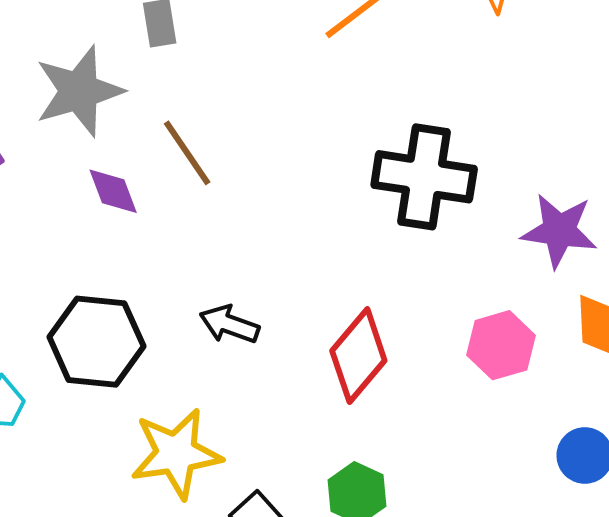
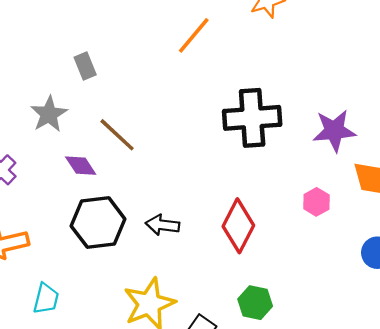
gray star: (79, 91) -> (49, 114), size x0.7
black hexagon: (96, 342) -> (98, 222), moved
pink hexagon: (501, 345) -> (316, 202), size x0.7

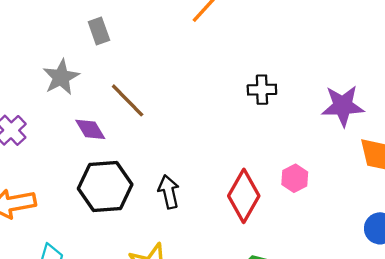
black cross: (252, 118) -> (262, 90), size x0.5
pink hexagon: (316, 202) -> (295, 178), moved
black arrow: (163, 225) -> (169, 192), turned 68

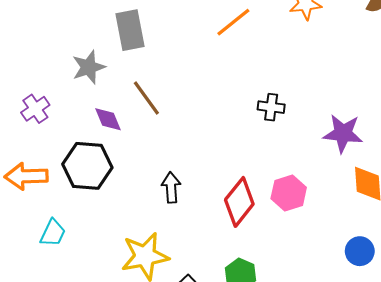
gray rectangle: (99, 31) -> (130, 30), size x1.6
pink hexagon: (295, 178) -> (289, 193), size x1.4
black hexagon: (105, 186) -> (87, 166), moved

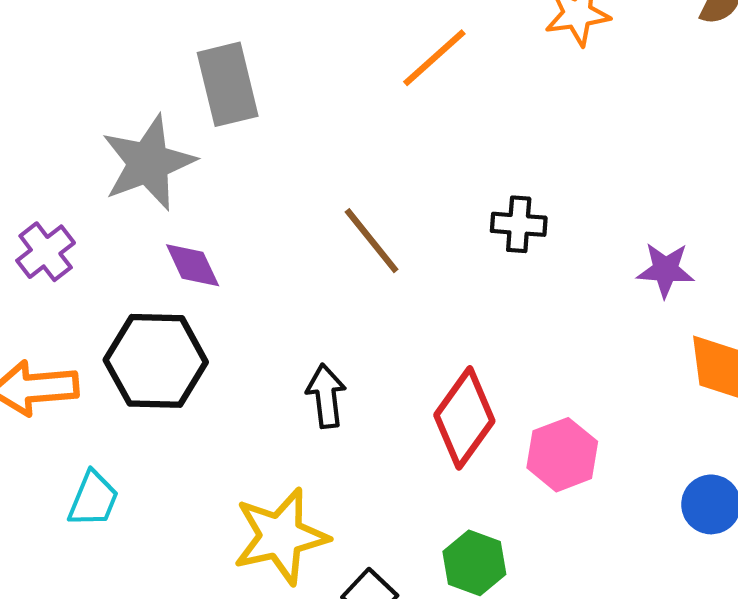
gray star: (89, 67) -> (148, 163), size x1.4
brown line: (146, 98) -> (372, 241), moved
purple star: (343, 133) -> (665, 270), size x0.7
pink hexagon: (289, 193) -> (562, 455), moved

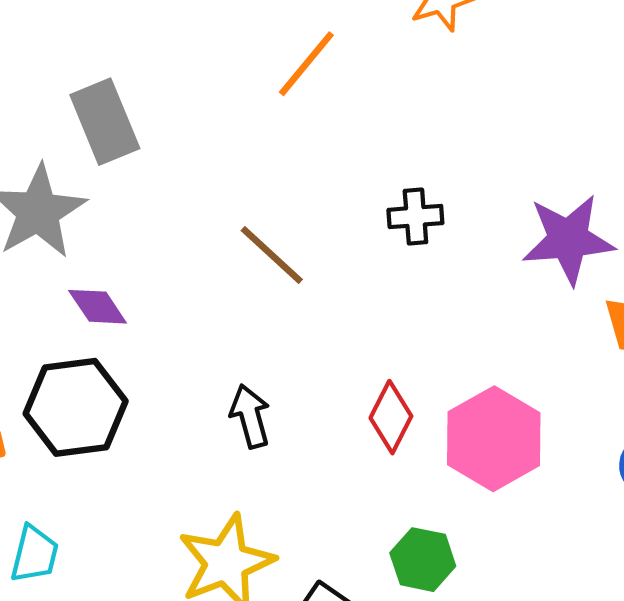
purple star: (665, 270) -> (568, 239), size x1.6
red diamond: (464, 418) -> (391, 417), size x0.7
pink hexagon: (562, 455) -> (494, 439), size x1.4

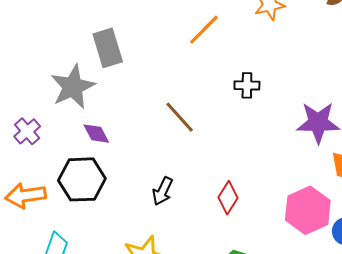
black cross: (415, 216) -> (247, 85), moved
black arrow: (250, 416) -> (163, 191), turned -144
pink hexagon: (494, 439) -> (308, 210), moved

